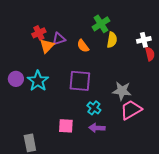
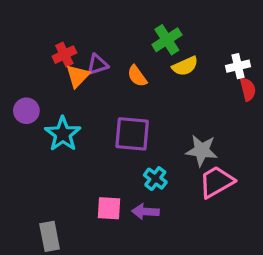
yellow semicircle: (112, 40) -> (185, 66), turned 56
purple circle: (16, 79) -> (26, 111), moved
purple arrow: (97, 128) -> (145, 212), moved

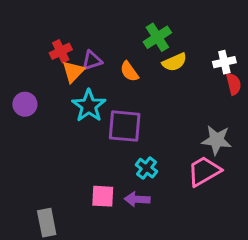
cyan star: (63, 134) -> (89, 106), moved
gray star: (202, 150) -> (217, 140), moved

